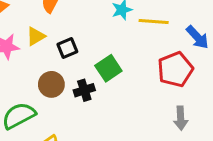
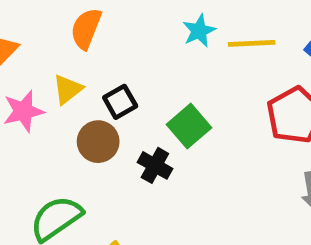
brown circle: (51, 84) -> (98, 142), moved
black cross: (84, 90) -> (155, 165), turned -36

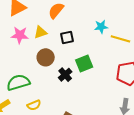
black square: (120, 102) -> (67, 38), moved

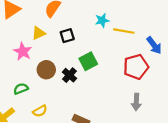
pink star: (20, 35) -> (23, 51), moved, turned 30
brown circle: (46, 57) -> (46, 70), moved
green semicircle: (18, 82) -> (21, 89), size x0.6

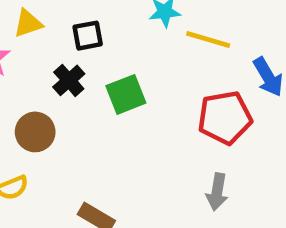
brown circle: (46, 70) -> (35, 132), moved
black cross: (69, 75) -> (69, 80), moved

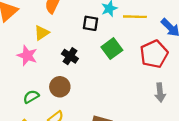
black square: (88, 36) -> (91, 23), moved, turned 35
green square: (126, 94) -> (112, 49), moved

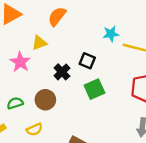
black square: (91, 23) -> (87, 61), moved
green square: (112, 49) -> (94, 89), moved

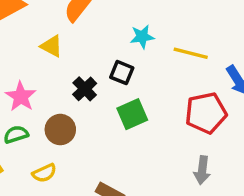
cyan star: (111, 34) -> (142, 37), moved
yellow triangle: (39, 43) -> (52, 46), turned 49
pink star: (20, 62) -> (21, 97), moved

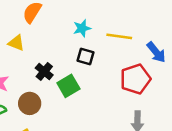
black square: (122, 73) -> (86, 57), moved
green square: (132, 114) -> (68, 86), moved

